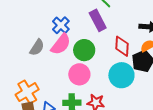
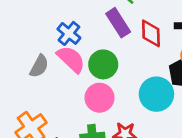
pink semicircle: (61, 44) -> (71, 59), turned -80
red diamond: (122, 46) -> (151, 33), moved

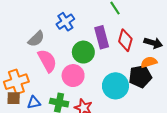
purple rectangle: (118, 23) -> (102, 37), moved
pink semicircle: (71, 59) -> (47, 61), moved

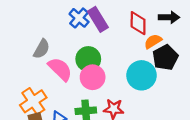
blue cross: (65, 22) -> (79, 18), moved
purple rectangle: (102, 37) -> (98, 19), moved
green circle: (83, 52) -> (88, 59), moved
orange semicircle: (149, 62) -> (153, 41), moved

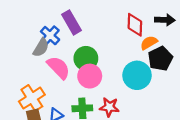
blue cross: (79, 18) -> (50, 36), moved
purple rectangle: (98, 19) -> (71, 22), moved

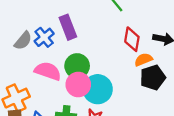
gray semicircle: (41, 48) -> (23, 41), moved
pink semicircle: (58, 68) -> (48, 71), turned -35
cyan circle: (137, 75) -> (98, 89), moved

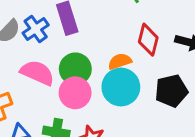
orange semicircle: (143, 60) -> (120, 61), moved
cyan circle: (98, 89) -> (121, 87), moved

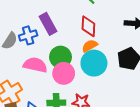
blue cross: (36, 29) -> (28, 35), turned 30
red diamond: (148, 40) -> (88, 26), moved

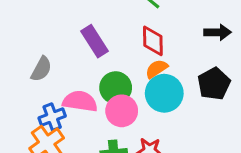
blue cross: (28, 35) -> (52, 117), moved

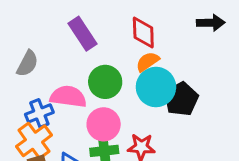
black pentagon: (214, 84) -> (181, 99), moved
pink circle: (122, 111) -> (104, 124), moved

